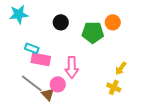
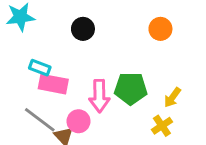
green pentagon: (93, 32) -> (131, 88), moved
yellow cross: (114, 87) -> (162, 126), turned 32

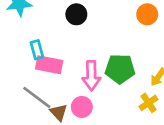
cyan rectangle: (40, 68) -> (37, 50), turned 54
pink circle: (79, 121) -> (82, 107), moved

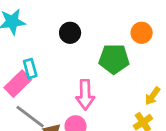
pink rectangle: (49, 65) -> (18, 84), moved, turned -55
green pentagon: (120, 69) -> (114, 59), moved

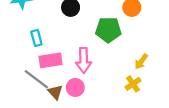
pink rectangle: (18, 84) -> (51, 60), moved, turned 35

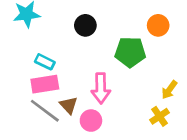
cyan rectangle: (36, 38) -> (45, 62), turned -49
pink rectangle: (51, 60) -> (45, 84), moved
brown triangle: (55, 92) -> (69, 105), moved

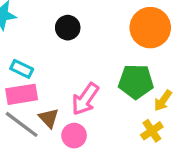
orange circle: (158, 25) -> (150, 28), size x1.6
green pentagon: (130, 52) -> (136, 82), moved
pink arrow: (101, 88) -> (85, 99), turned 36

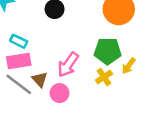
yellow cross: (152, 131) -> (104, 77), moved

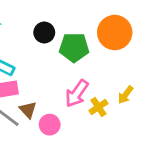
green pentagon: (108, 51) -> (74, 47), moved
pink arrow: (68, 65) -> (77, 93), moved

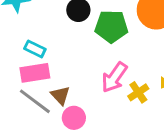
pink circle: (50, 125) -> (74, 118), moved

